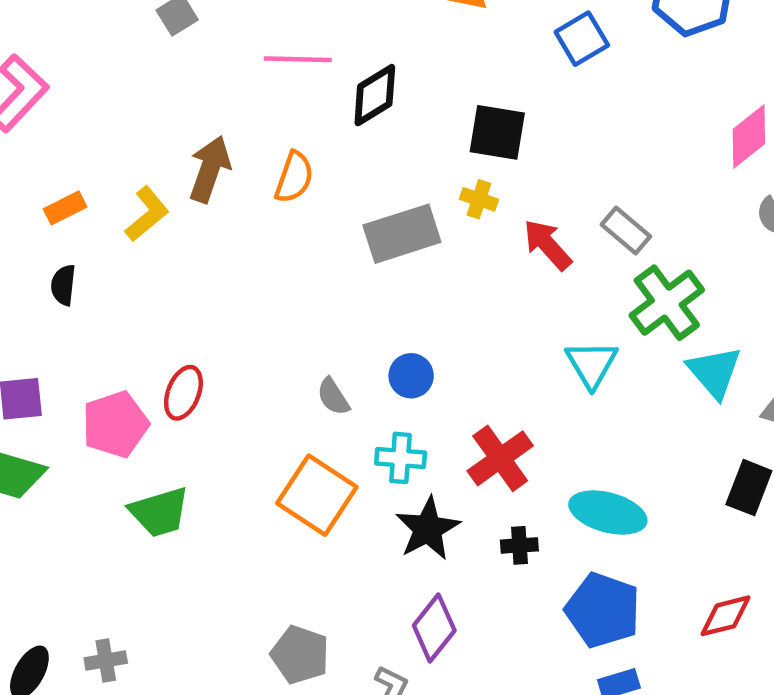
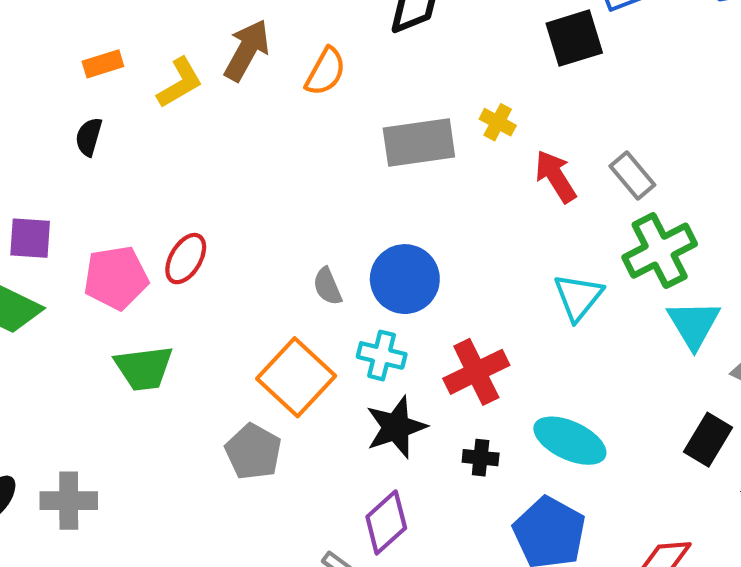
black square: (497, 132) -> (574, 38), moved, turned -36
blue circle: (411, 376) -> (405, 279), size x1.6
gray pentagon: (300, 655) -> (253, 452), moved
gray cross: (106, 660) -> (69, 501), size x1.4

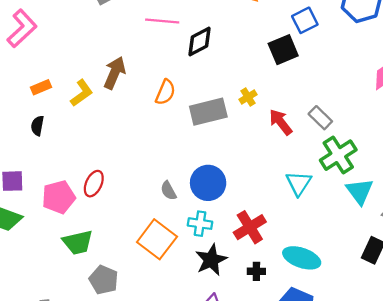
orange semicircle: (326, 72) -> (165, 92), moved
yellow cross: (498, 122) -> (248, 97), turned 36
gray pentagon: (253, 452) -> (104, 280), moved

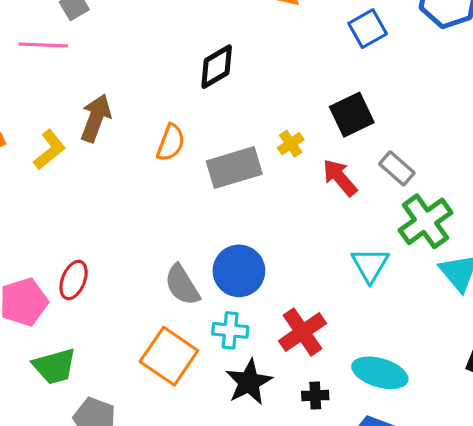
pink line: (162, 21) -> (43, 45), moved
black square: (283, 50) -> (352, 115), moved
gray semicircle: (168, 191) -> (182, 285), size x1.5

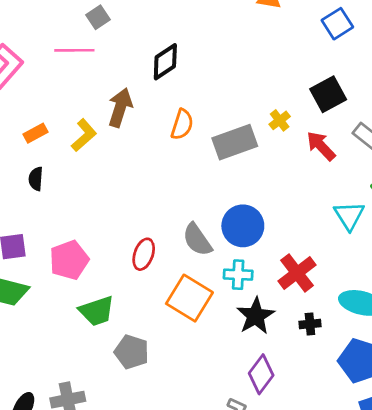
black diamond: (217, 67) -> (165, 62), moved
red ellipse: (74, 280) -> (144, 254), moved

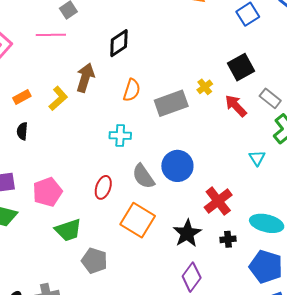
cyan triangle: (349, 216) -> (257, 158), size x0.7
cyan cross: (238, 275) -> (120, 135), moved

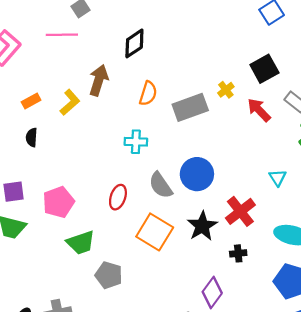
cyan triangle: (257, 158) -> (278, 178), moved
black star: (187, 233) -> (202, 226), moved
black cross: (228, 239) -> (238, 253), moved

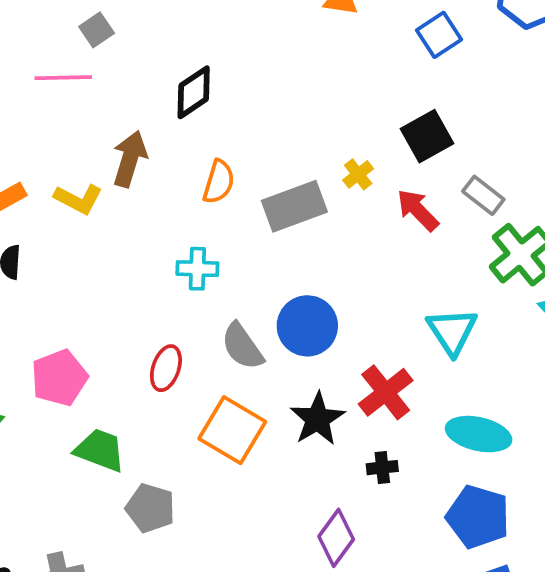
yellow L-shape: (70, 102) -> (78, 199), turned 70
cyan triangle: (278, 178) -> (452, 331), size x1.6
green trapezoid: (81, 243) -> (100, 450), turned -140

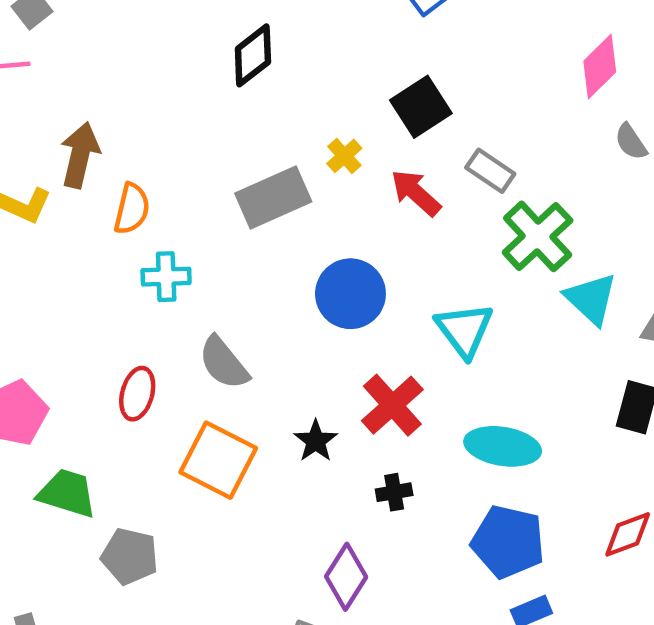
black diamond: (194, 92) -> (253, 55), moved
orange semicircle: (219, 182) -> (132, 209), moved
blue circle: (307, 326) -> (350, 294), moved
black star: (317, 419) -> (316, 441), size x0.7

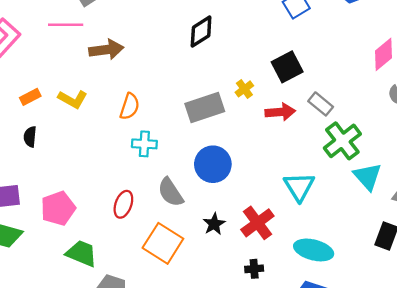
brown arrow: (80, 155) -> (106, 50), moved, turned 64
red arrow: (416, 193) -> (280, 112), turned 128
blue circle: (350, 294) -> (213, 164), moved
black star: (316, 441) -> (214, 224), moved

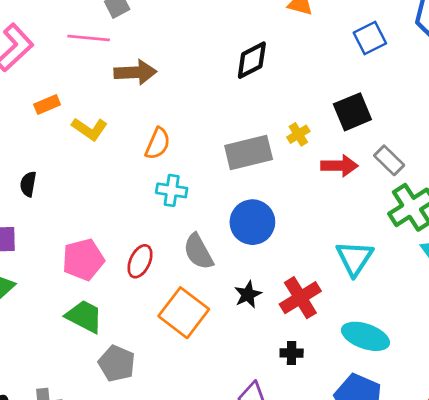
orange rectangle: (30, 97) -> (47, 105), moved
black semicircle: (30, 137) -> (28, 184), moved
pink pentagon: (58, 208) -> (83, 260), moved

